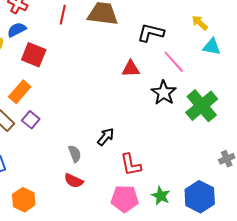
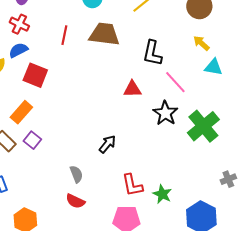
black L-shape: (151, 33) -> (152, 53), turned -92
black arrow: (106, 137) -> (107, 144), moved
green star: (161, 196) -> (162, 194), moved

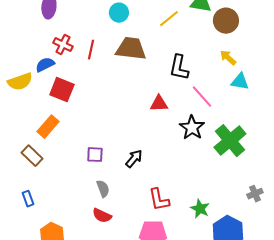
red cross: (19, 24) -> (63, 45), moved
purple square: (32, 140) -> (95, 155), moved, turned -36
green star: (162, 194) -> (200, 209), moved

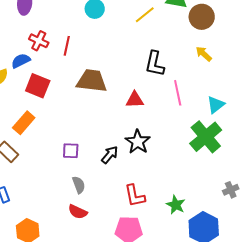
brown trapezoid: (131, 49) -> (92, 81), moved
cyan triangle: (240, 82) -> (216, 105), moved, turned -48
pink line: (202, 97) -> (178, 93), turned 30
black star: (192, 128) -> (138, 142), moved

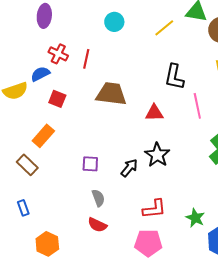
red square: (38, 86) -> (57, 99), size x0.7
red L-shape: (135, 196) -> (154, 209), turned -85

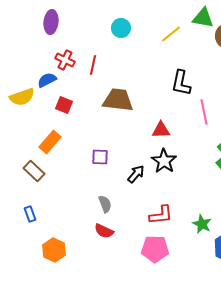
red triangle: (154, 113) -> (161, 130), moved
purple square: (90, 164) -> (100, 157), moved

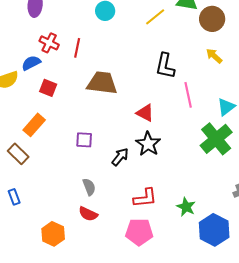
red triangle: (161, 130) -> (145, 113), turned 30
orange hexagon: (54, 250) -> (53, 234), moved

